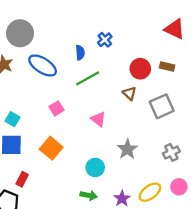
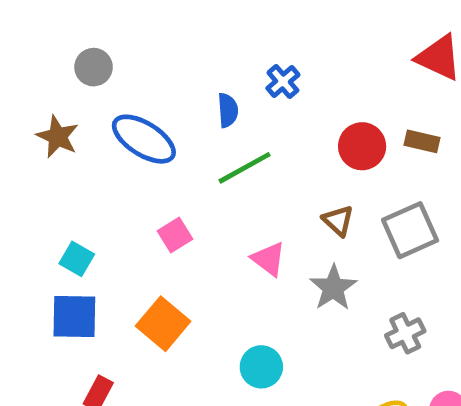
gray circle: (20, 33) -> (94, 67), size x0.6
brown triangle: (130, 93) -> (338, 221), moved
gray star: (127, 149) -> (333, 288), moved
gray cross: (171, 152) -> (405, 333), moved

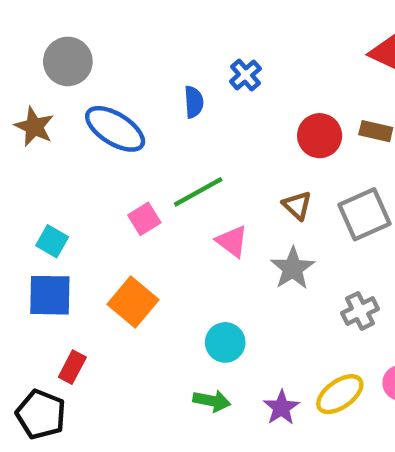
gray circle: (94, 67) -> (68, 61), size x1.4
green line: (245, 168) -> (198, 192), moved

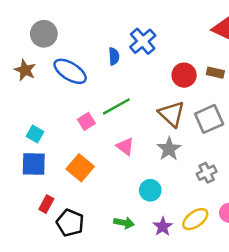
blue cross: (245, 75) -> (143, 41), size x1.5
brown triangle: (297, 205) -> (172, 114), size x1.6
pink triangle: (232, 241) -> (125, 146), moved
cyan circle: (225, 342) -> (150, 190), moved
black pentagon: (41, 414) -> (70, 223), moved

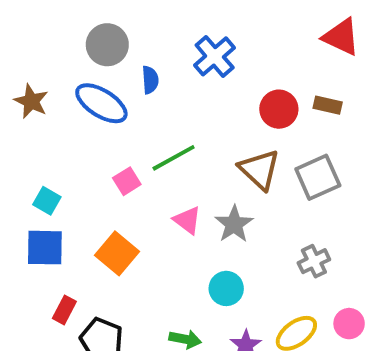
gray circle: (44, 34) -> (107, 45), moved
blue semicircle: (114, 56) -> (150, 80), moved
gray star: (169, 149) -> (234, 224), moved

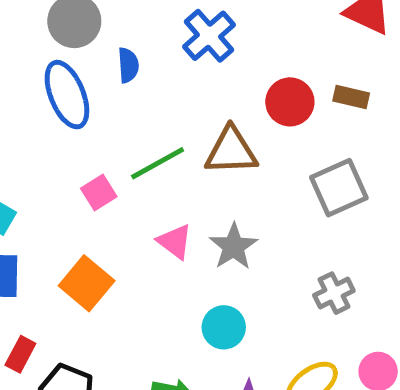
blue ellipse: (101, 103) -> (67, 95), turned 36
brown triangle: (259, 170) -> (231, 151), moved, turned -45

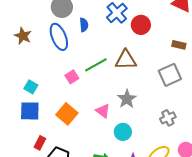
brown rectangle: (351, 97) -> (179, 45), moved
red circle: (290, 102) -> (141, 25), moved
pink triangle: (175, 242) -> (103, 111), moved

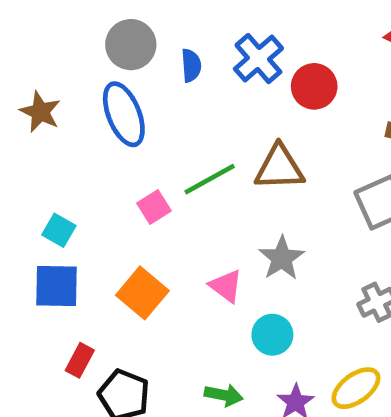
blue semicircle: (84, 25) -> (191, 65), moved

